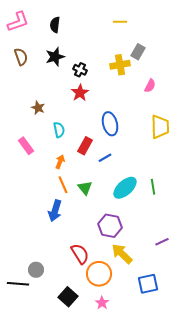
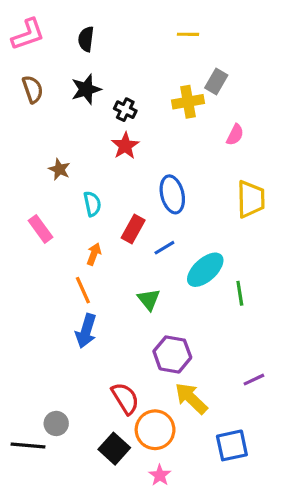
orange line: (63, 185) -> (83, 290), moved
green triangle: (85, 188) -> (149, 300), moved
cyan ellipse: (125, 188) -> (205, 270), moved
black square: (68, 297) -> (114, 449), moved

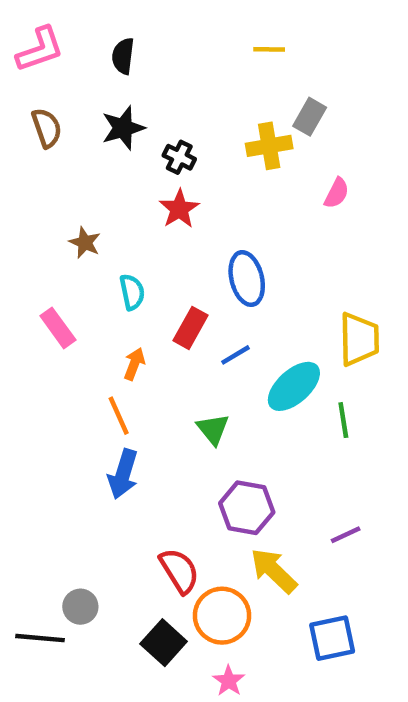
yellow trapezoid: (251, 199) -> (359, 339), moved
purple line: (254, 380) -> (346, 535), moved

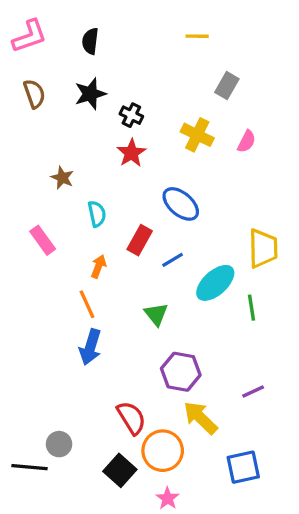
yellow cross: (269, 146) -> (197, 135), moved, turned 36
blue ellipse: (247, 279) -> (181, 204), turned -36

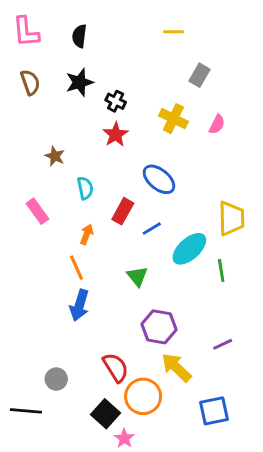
pink L-shape: (29, 36) -> (26, 32), turned 104
gray circle: (59, 444) -> (56, 379), moved
pink star: (168, 498) -> (124, 438), moved

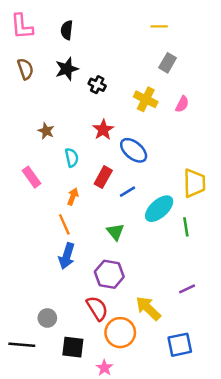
yellow line: (173, 32) -> (159, 26), moved
red star: (116, 134) -> (103, 130), moved
purple hexagon: (159, 327) -> (109, 274), moved
black square: (105, 414) -> (73, 347), moved, turned -35

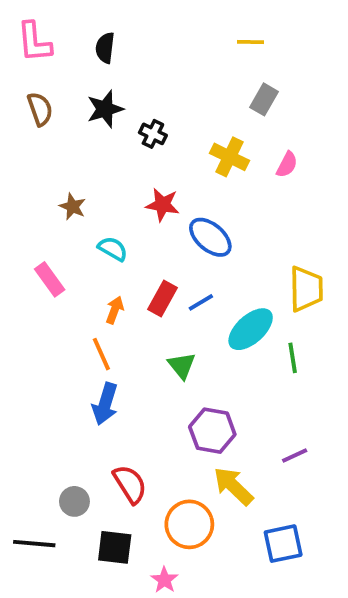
red star: (103, 130) -> (163, 205), turned -30
cyan semicircle: (72, 158) -> (113, 249), turned -48
red rectangle: (103, 177) -> (163, 299), moved
purple hexagon: (109, 274) -> (212, 431), moved
red semicircle: (97, 308) -> (130, 484), moved

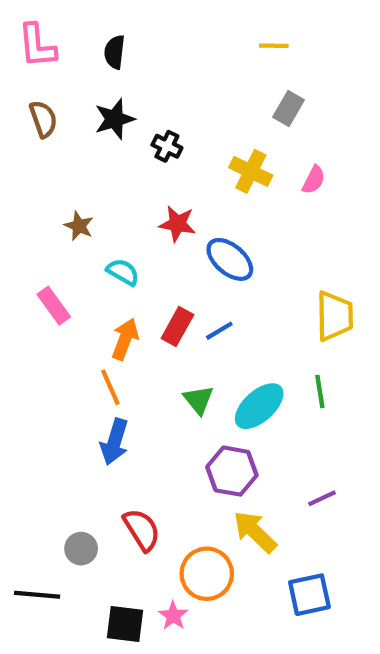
orange arrow: (115, 310) -> (125, 339), size x1.4
cyan ellipse: (251, 329) -> (259, 406), moved
black square: (115, 547) -> (125, 624), moved
pink star: (164, 580) -> (173, 616), moved

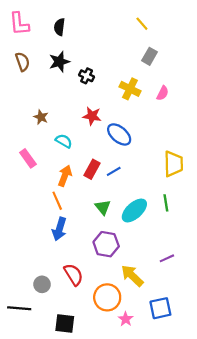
yellow line: (274, 46) -> (142, 24), turned 48
purple hexagon: (232, 471) -> (106, 244), moved
pink star: (173, 616) -> (126, 319), moved

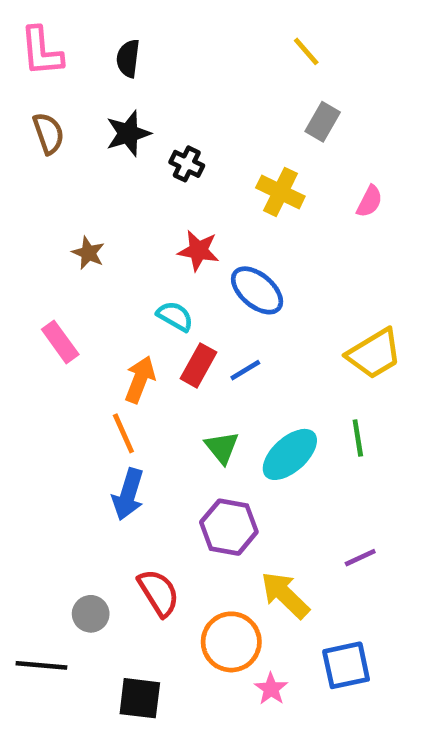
pink semicircle: (163, 93) -> (370, 201), moved
cyan semicircle: (64, 141) -> (175, 316), moved
yellow trapezoid: (173, 164) -> (374, 354), turned 60

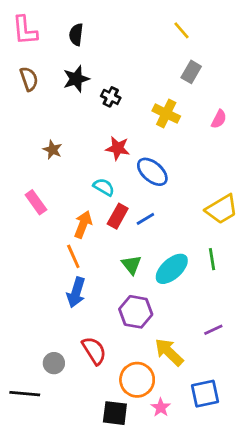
black square: (140, 698) -> (115, 413), moved

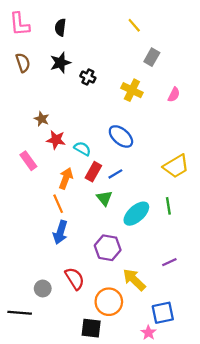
yellow line: (181, 30) -> (134, 25), moved
red star: (118, 148) -> (56, 140), moved
green triangle: (132, 265) -> (104, 198), moved
pink star: (161, 407) -> (148, 333), moved

